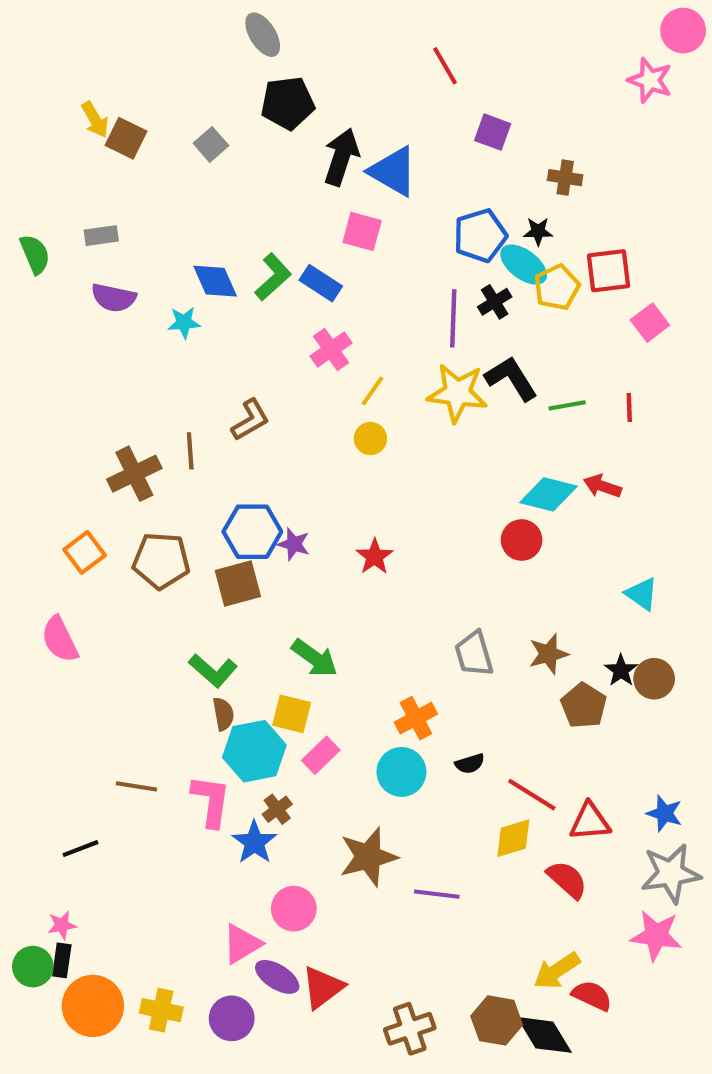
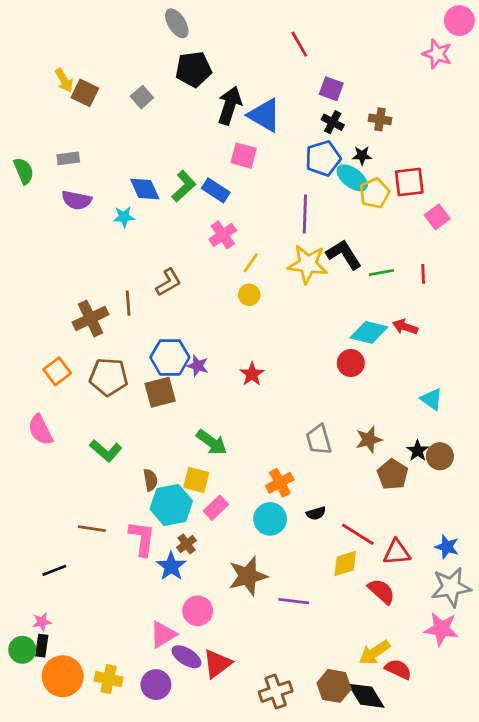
black cross: (495, 302) -> (333, 122), moved, turned -30
green L-shape: (213, 670) -> (106, 451), moved

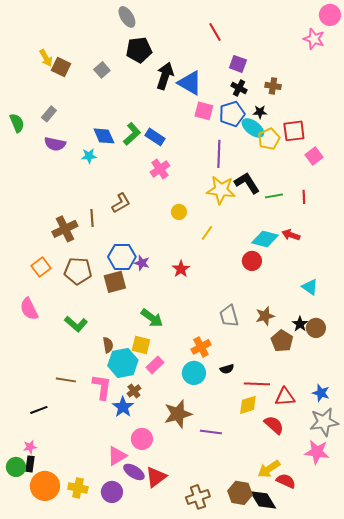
pink square: (244, 156) -> (204, 111), moved
gray rectangle: (68, 158) -> (49, 114), turned -42
yellow line: (251, 263) -> (207, 233), moved
red line: (358, 534) -> (257, 384), turned -30

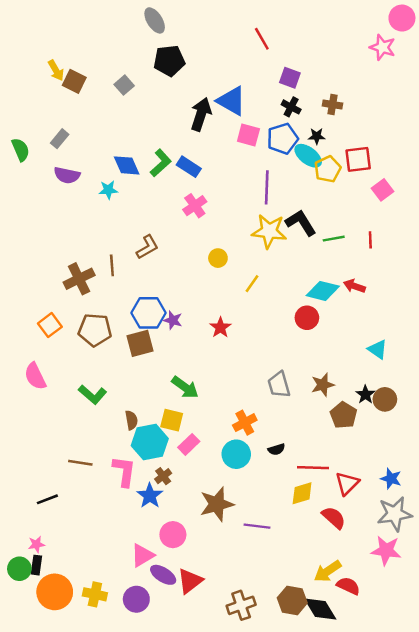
black arrow: (165, 76) -> (201, 114), moved
red triangle: (285, 397) -> (347, 483), turned -40

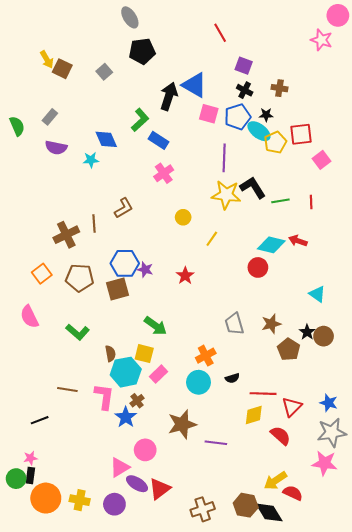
green L-shape: (161, 163) -> (140, 120), moved

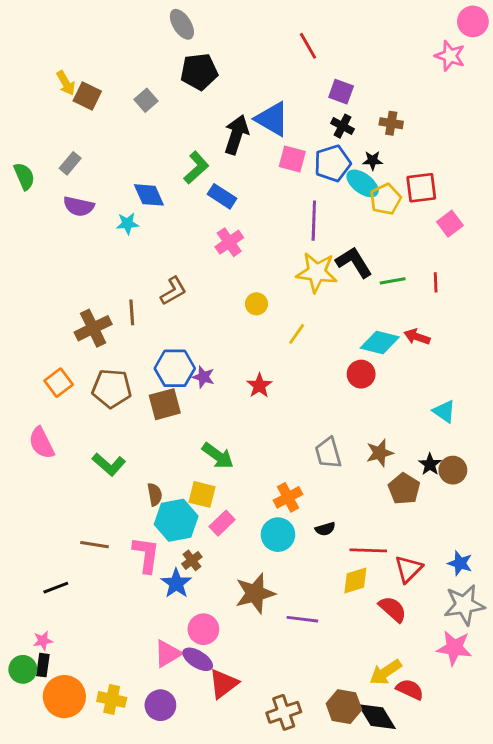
purple ellipse: (137, 484) -> (198, 659), moved

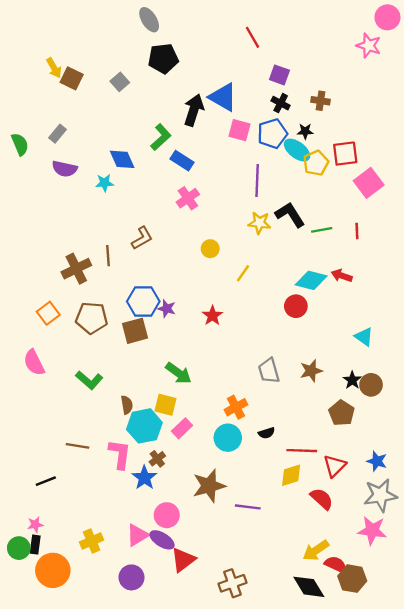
pink square: (450, 224) -> (369, 183), size x1.4
yellow star: (317, 272) -> (259, 223), size x0.7
brown pentagon: (404, 489) -> (342, 413), moved
yellow cross: (112, 699) -> (92, 541), moved, turned -35
brown hexagon: (344, 707) -> (352, 579), moved

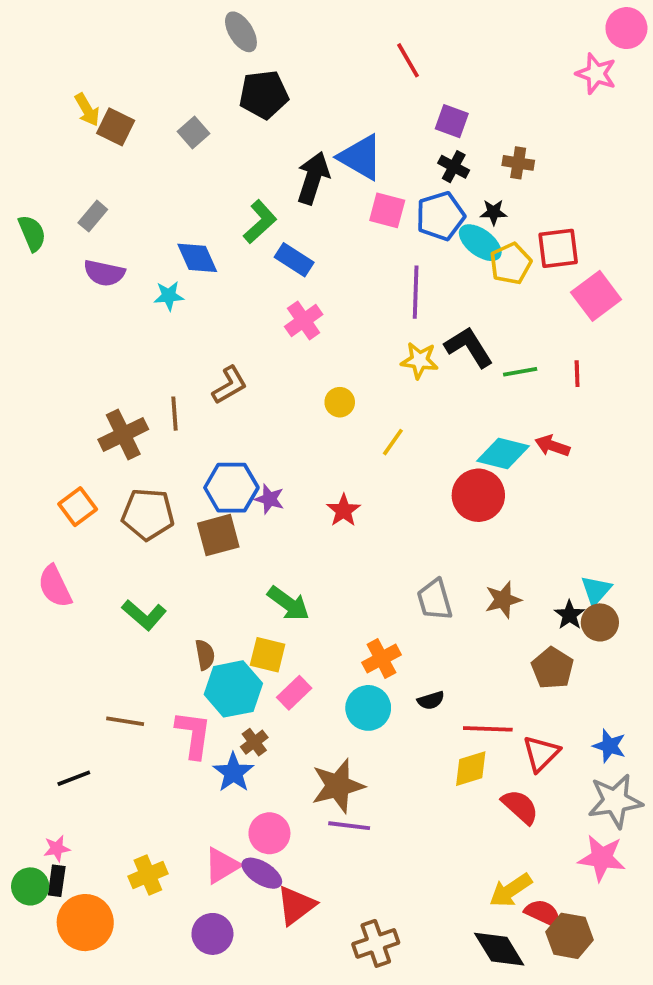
red circle: (296, 306) -> (478, 495), size x1.4
cyan triangle: (364, 337) -> (596, 590), moved, turned 36
purple line: (248, 507) -> (349, 826), moved

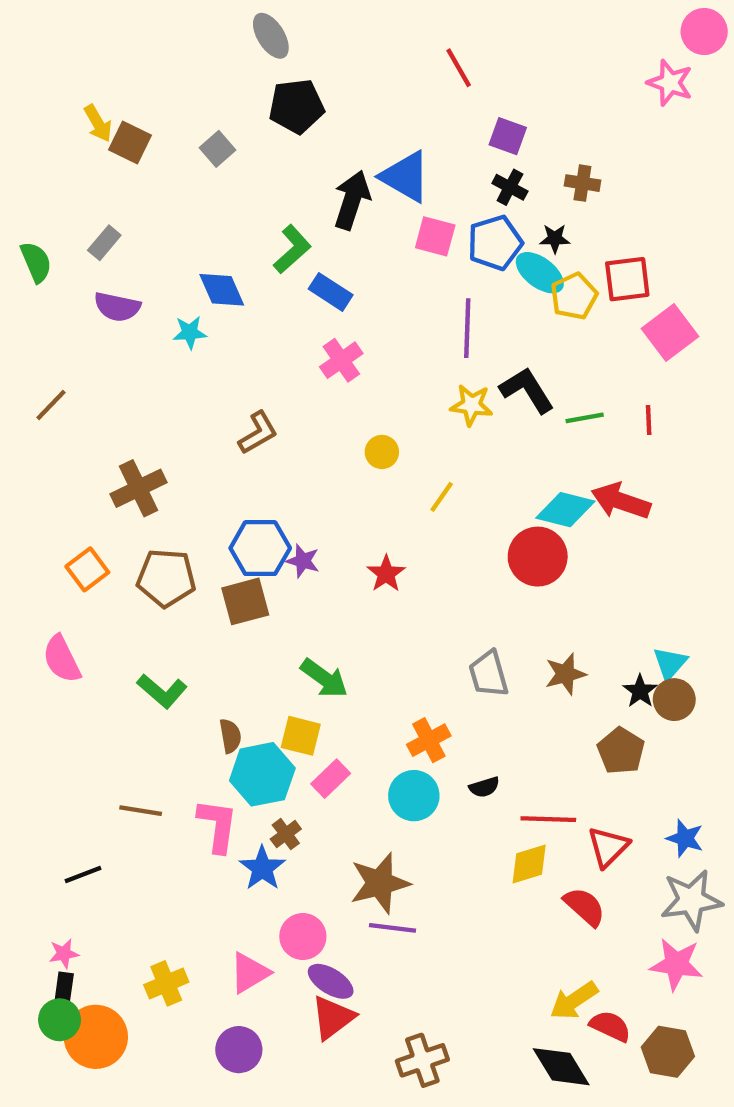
brown line: (174, 414) -> (51, 405), moved, turned 48
red arrow: (552, 446) -> (621, 501), size x1.5
purple ellipse: (262, 873) -> (331, 981), moved
green circle: (30, 886) -> (60, 1020), moved
brown hexagon: (569, 936) -> (668, 1052), moved

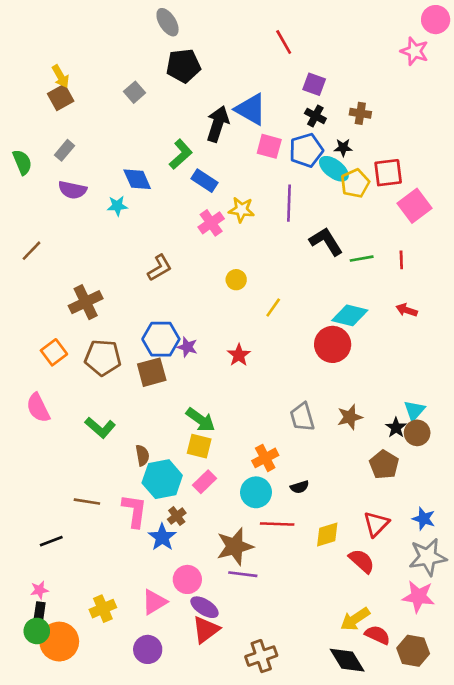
brown square: (130, 142) -> (61, 97), moved, turned 35
yellow star: (471, 405) -> (241, 210), moved
red arrow: (621, 501) -> (407, 310), moved, size x0.6
yellow square: (301, 736) -> (199, 446), moved
red line: (548, 819) -> (277, 524), moved

